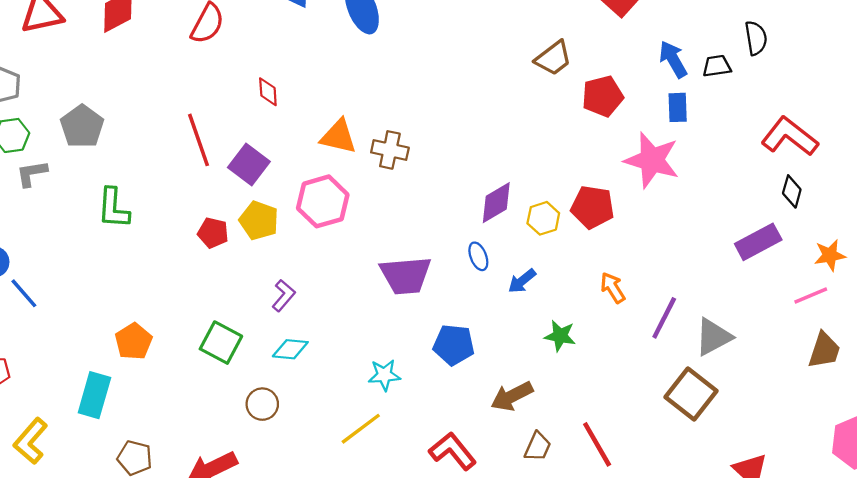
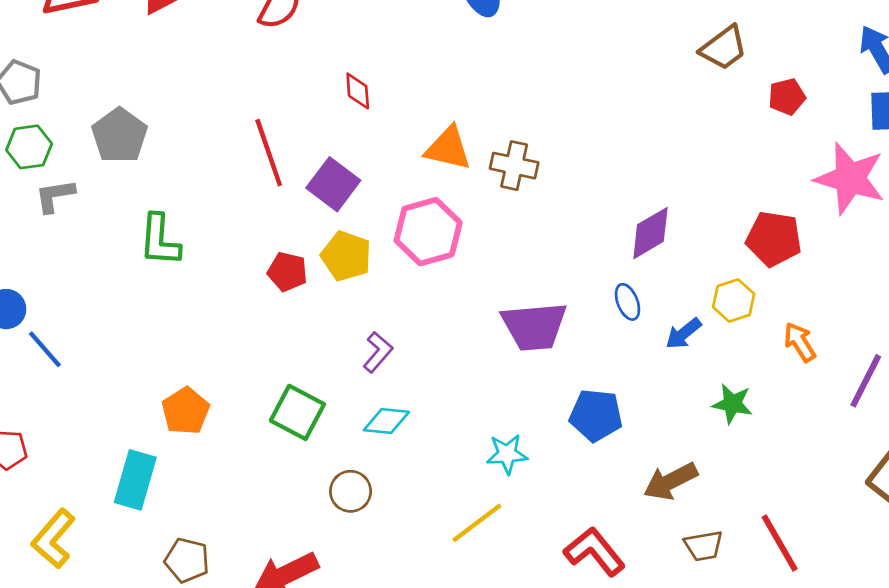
red pentagon: (603, 96) -> (787, 97), size x0.7
yellow hexagon: (543, 218) -> (734, 300), moved
brown trapezoid: (538, 447) -> (704, 546), turned 56

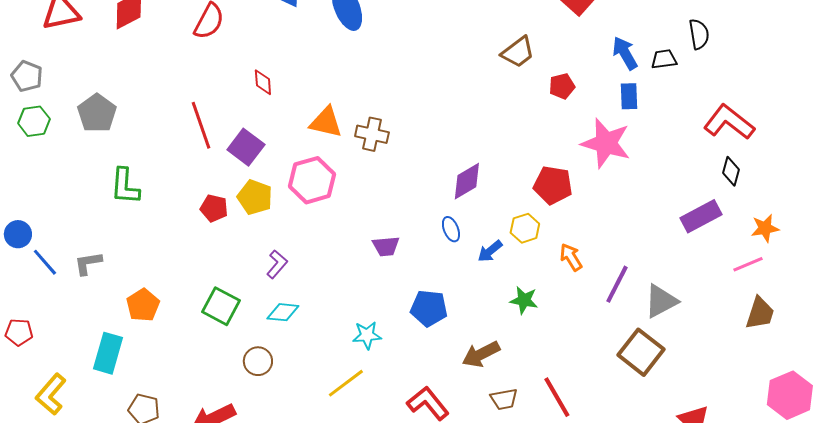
gray L-shape: (55, 196) -> (88, 263), moved
purple trapezoid: (534, 326) -> (386, 246), size x0.6

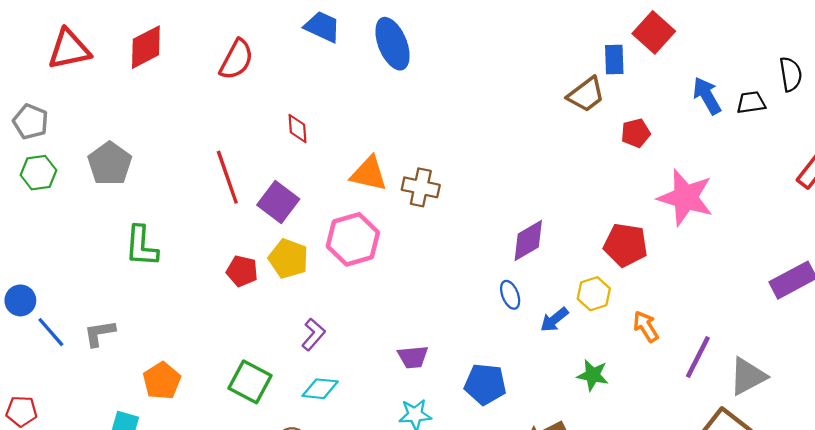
blue rectangle: (629, 96) -> (614, 60), moved
purple trapezoid: (386, 246) -> (413, 357), moved

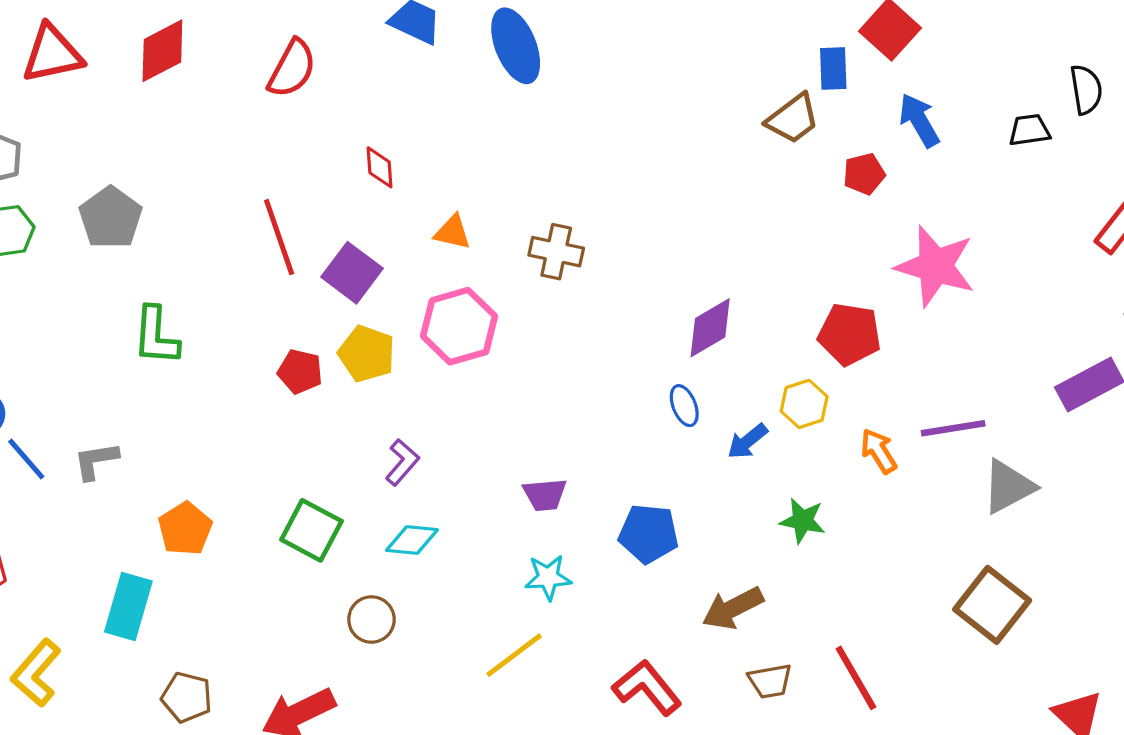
blue arrow: (707, 96) -> (919, 120), moved
orange triangle: (369, 174) -> (452, 232), moved, size x0.7
purple line: (698, 357) -> (953, 428), moved, turned 54
gray triangle: (748, 376) -> (1008, 487), moved

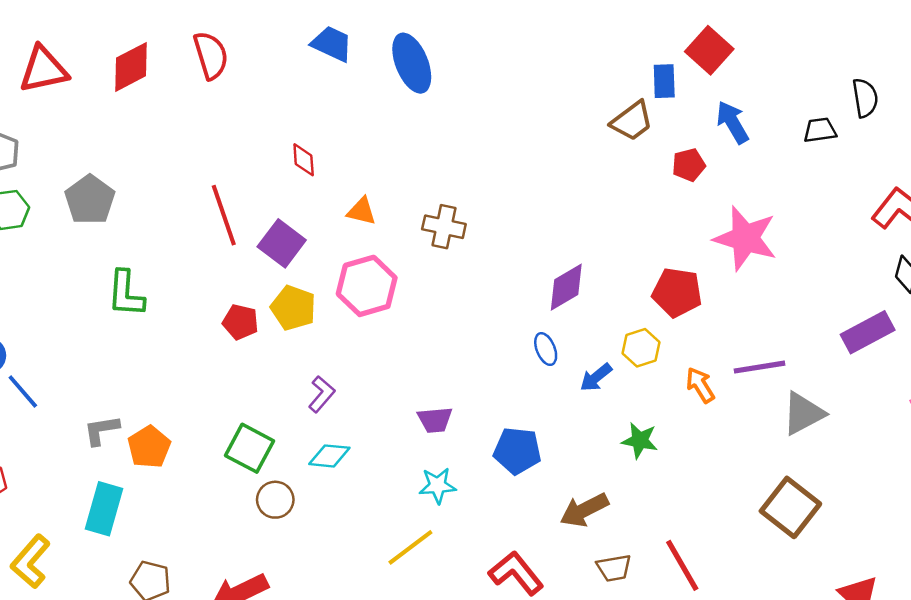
red semicircle: (292, 69) -> (211, 55), moved, turned -45
gray L-shape: (96, 461) -> (101, 430), moved
brown circle: (371, 619) -> (275, 500), moved

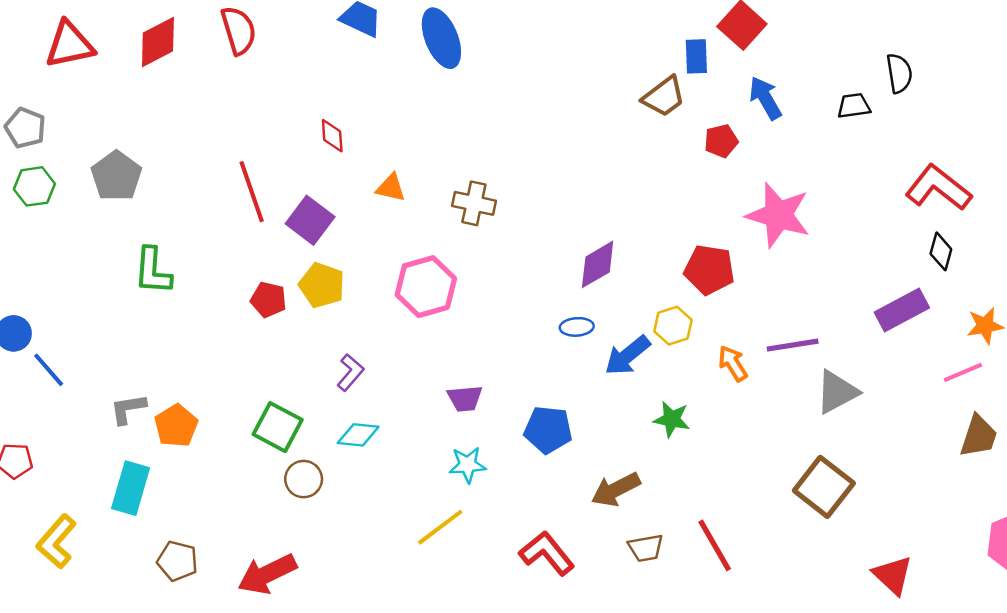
pink hexagon: (367, 286) -> (426, 287), moved
blue ellipse: (546, 349) -> (577, 327), turned -72
blue arrow: (596, 377) -> (627, 356), size x1.4

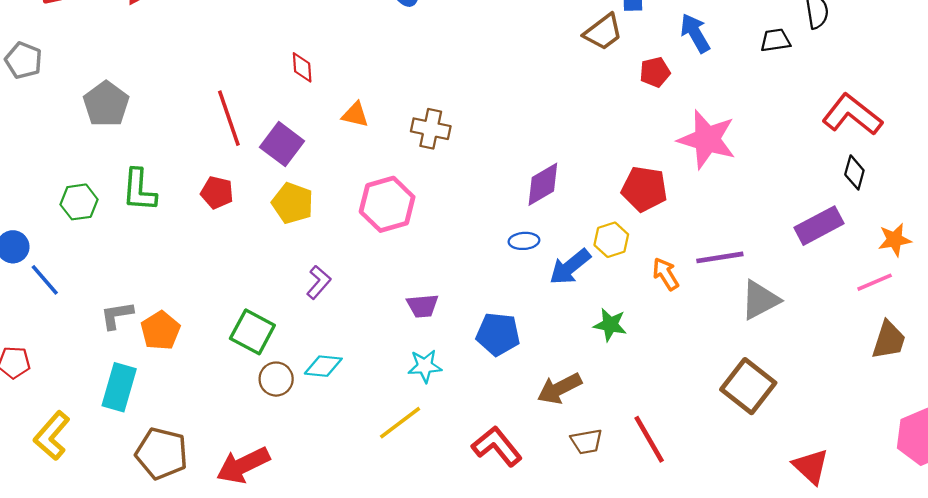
green hexagon: (34, 186) -> (79, 202), moved
red pentagon: (268, 300) -> (217, 193), moved
cyan diamond: (358, 435) -> (323, 366), moved
brown pentagon: (177, 561) -> (162, 453), size x1.4

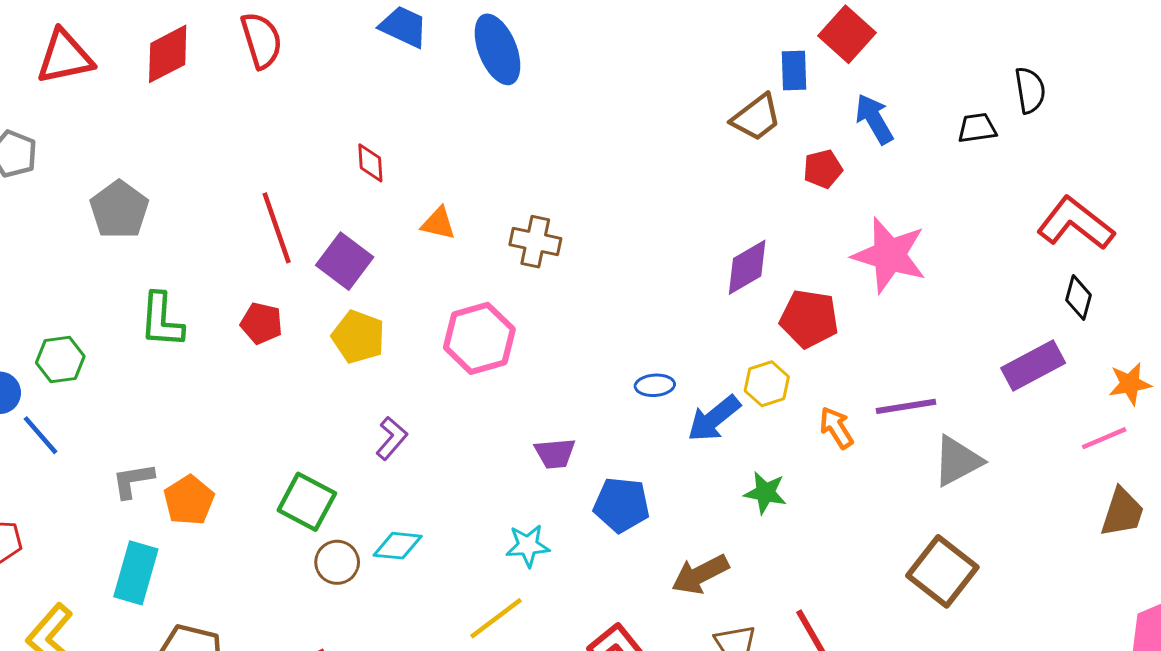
purple diamond: (543, 184) -> (747, 267), moved
green hexagon: (79, 202) -> (60, 360), moved
purple trapezoid: (422, 306) -> (555, 453), moved

